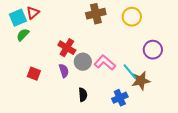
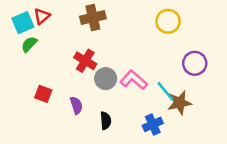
brown cross: (96, 14) -> (93, 17), moved
purple semicircle: (64, 71) -> (76, 105), moved

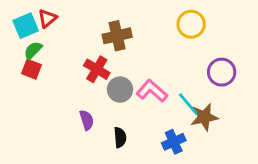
brown cross: (93, 17) -> (117, 36), moved
red square: (43, 94) -> (31, 69), moved

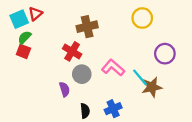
gray circle: (120, 90) -> (82, 74), moved
black semicircle: (120, 137) -> (85, 111), moved
blue cross: (174, 142) -> (113, 109), moved

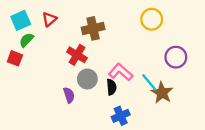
red triangle: (35, 14) -> (49, 19), moved
red square: (23, 51) -> (15, 58), moved
brown star: (152, 87) -> (162, 93), turned -30
black semicircle: (85, 111) -> (111, 87), moved

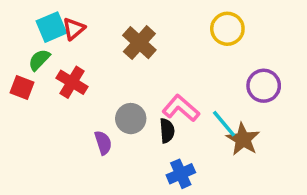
cyan square: (21, 20) -> (51, 27), moved
brown cross: (93, 28) -> (139, 43), turned -35
red cross: (77, 55) -> (72, 82), moved

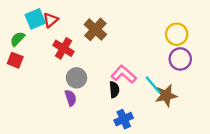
yellow circle: (227, 29) -> (177, 34), moved
green semicircle: (39, 60) -> (18, 39), moved
red cross: (72, 82) -> (64, 48), moved
gray circle: (131, 119) -> (76, 78), moved
brown star: (243, 139) -> (166, 96), turned 30

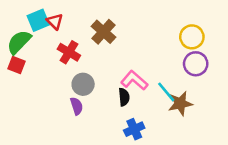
red triangle: (51, 20) -> (55, 22), turned -35
green semicircle: (18, 39) -> (19, 42), size x1.5

